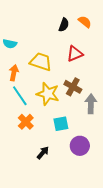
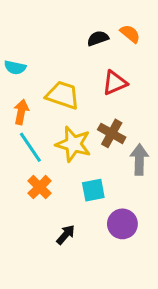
black semicircle: (64, 25) -> (98, 38), turned -128

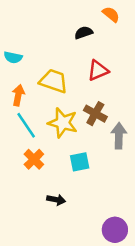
orange semicircle: (130, 34) -> (111, 14), moved
purple circle: (122, 224) -> (115, 230), moved
black arrow: (66, 235) -> (56, 200), turned 60

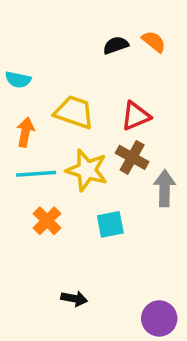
orange semicircle: (111, 14) -> (154, 42), moved
red triangle: (98, 70) -> (136, 116), moved
cyan line: (26, 125) -> (36, 174), turned -60
black arrow: (56, 200) -> (74, 299), moved

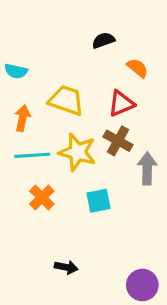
orange semicircle: (154, 42) -> (137, 68), moved

